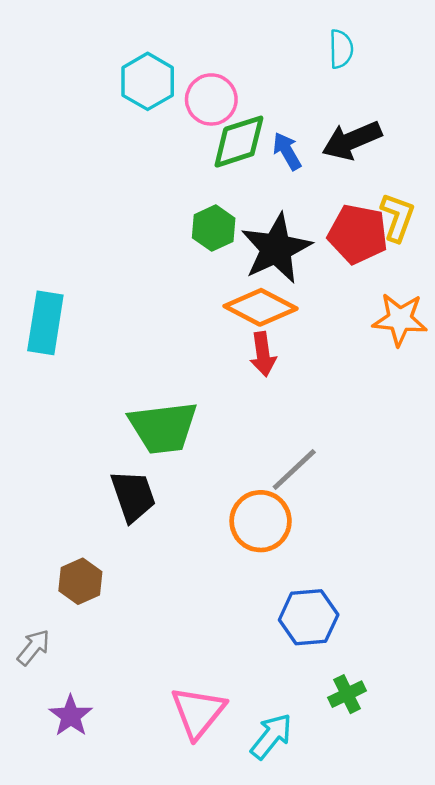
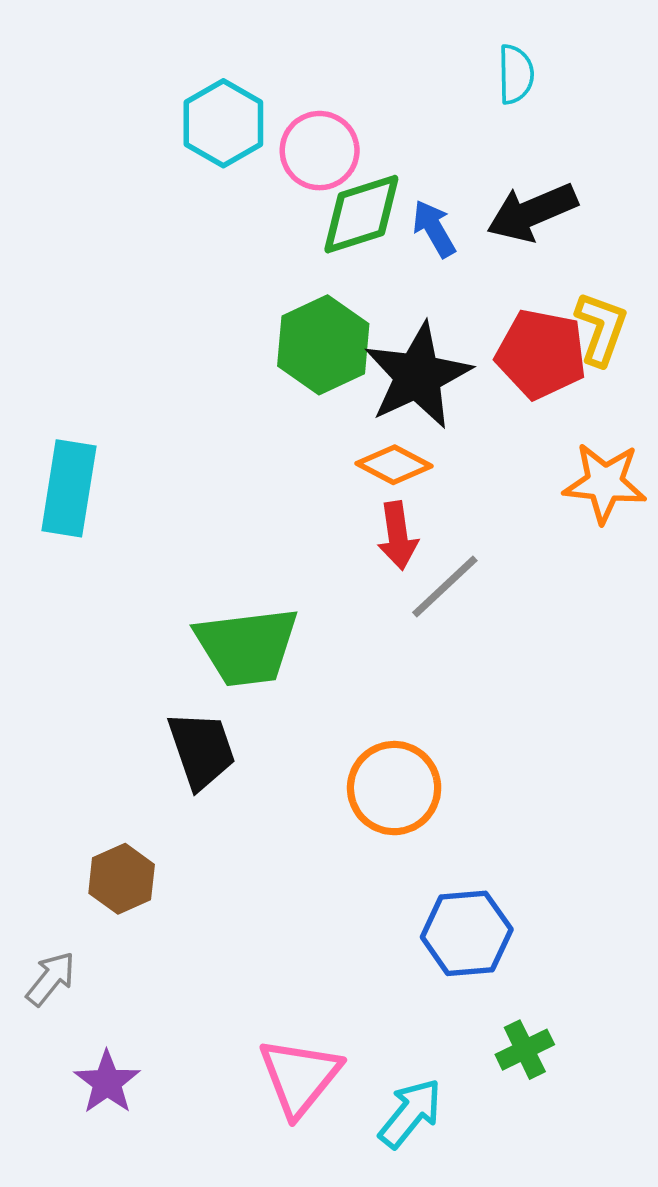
green hexagon: (214, 228) -> (323, 345), size x1.4
orange diamond: (261, 307) -> (394, 465), size x0.7
gray line: (294, 470) -> (445, 586), moved

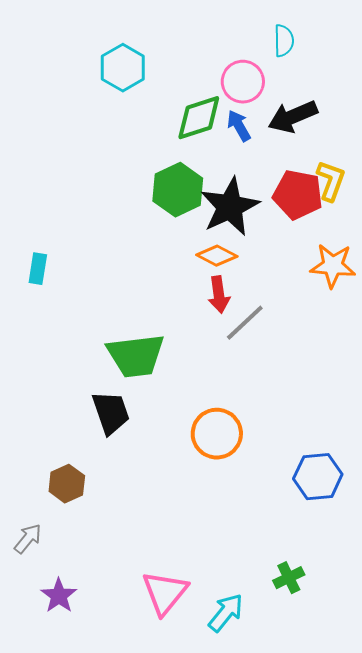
pink circle: (320, 151) -> (243, 82), moved
cyan rectangle: (69, 488) -> (38, 269), size x0.6
blue hexagon: (467, 933) -> (318, 477), moved

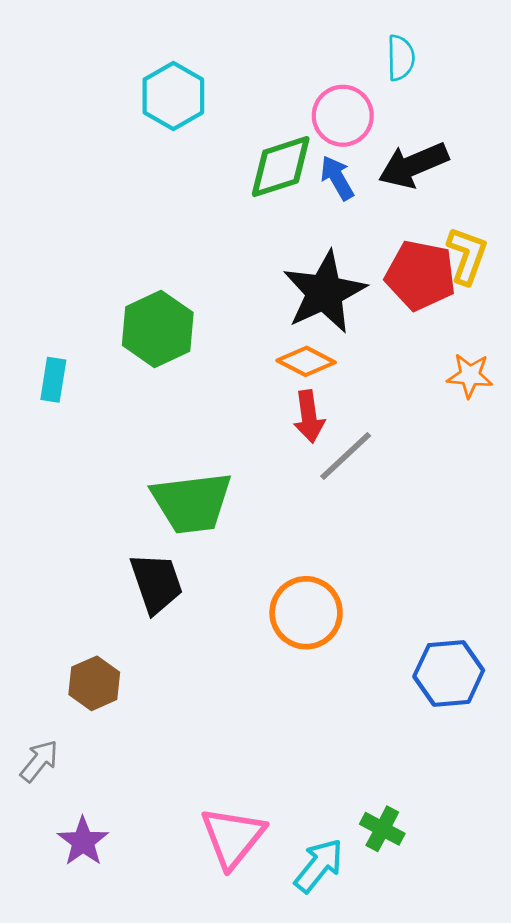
green hexagon: (178, 190) -> (158, 329), moved
orange star: (333, 266) -> (470, 376), size x0.7
green cross: (289, 578) -> (382, 829), moved, turned -36

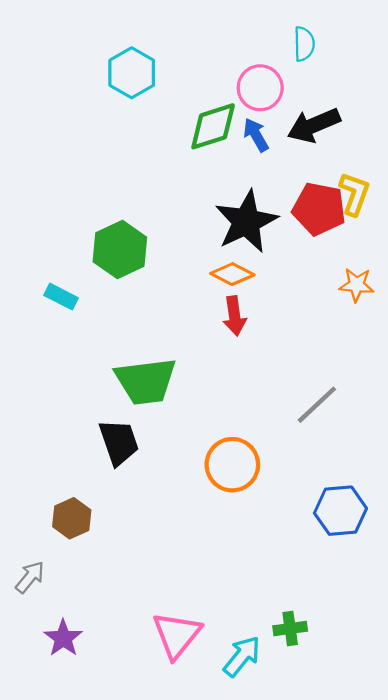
cyan rectangle: (53, 380) -> (61, 297), moved, turned -72
gray line: (346, 456) -> (317, 405), moved
green cross: (382, 829) -> (290, 628), turned -36

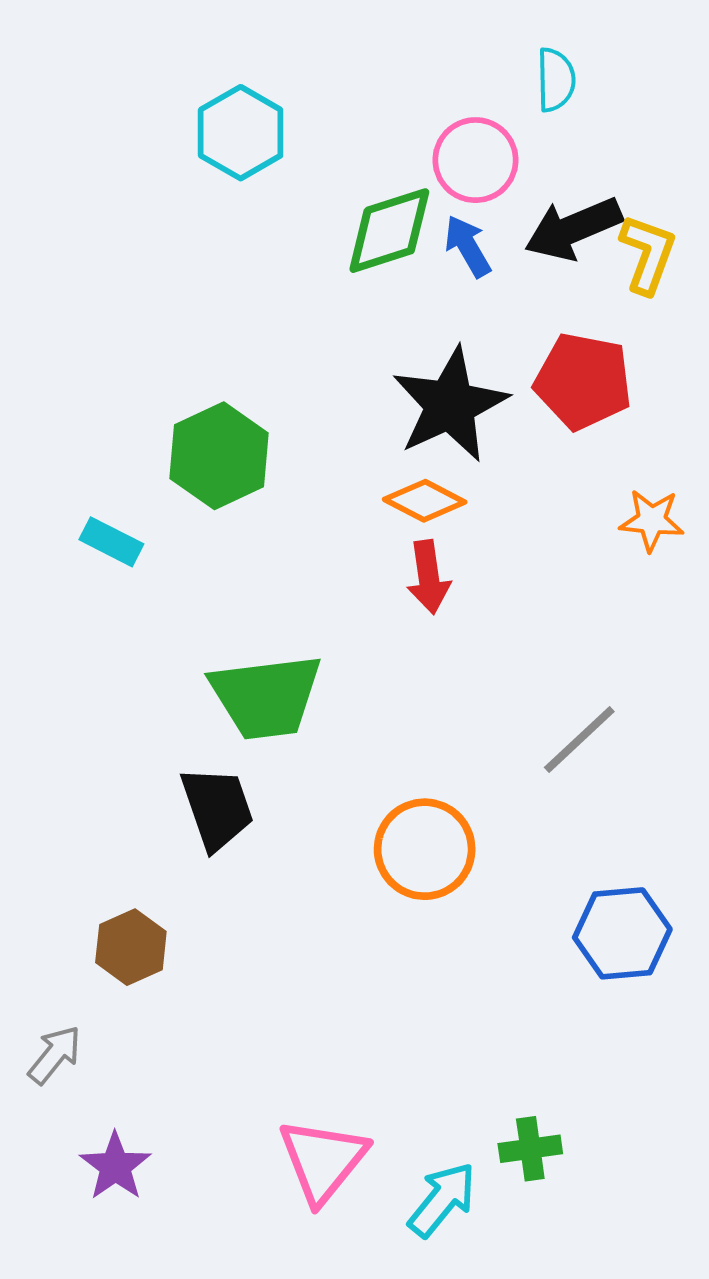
yellow L-shape: (354, 194) -> (648, 254), moved

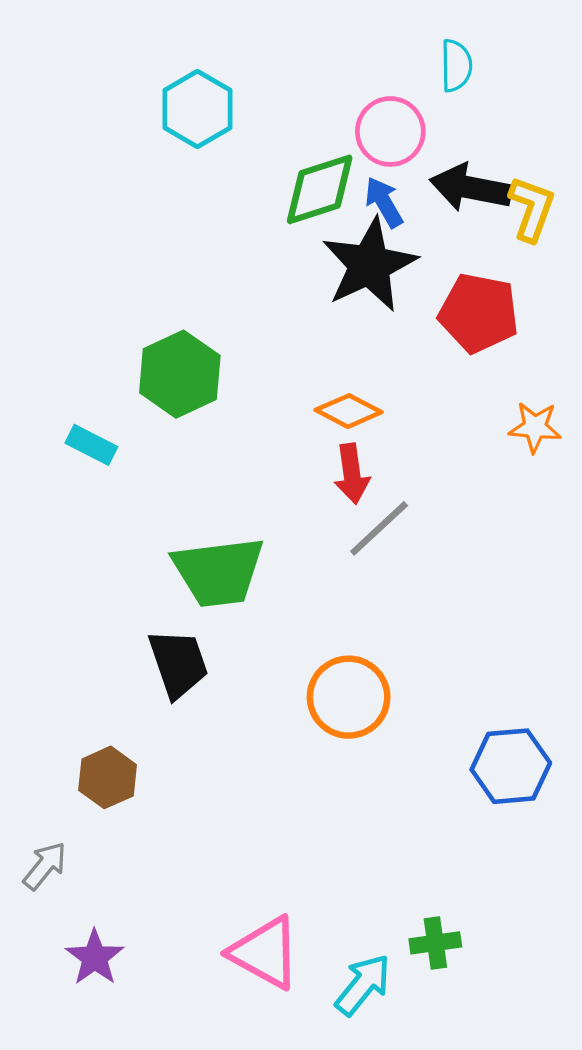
black arrow: (573, 229) -> (471, 188), turned 34
black star: (450, 405) -> (369, 265), moved
gray line: (579, 740) -> (379, 528), moved
pink triangle: (323, 1160) -> (265, 953), turned -40

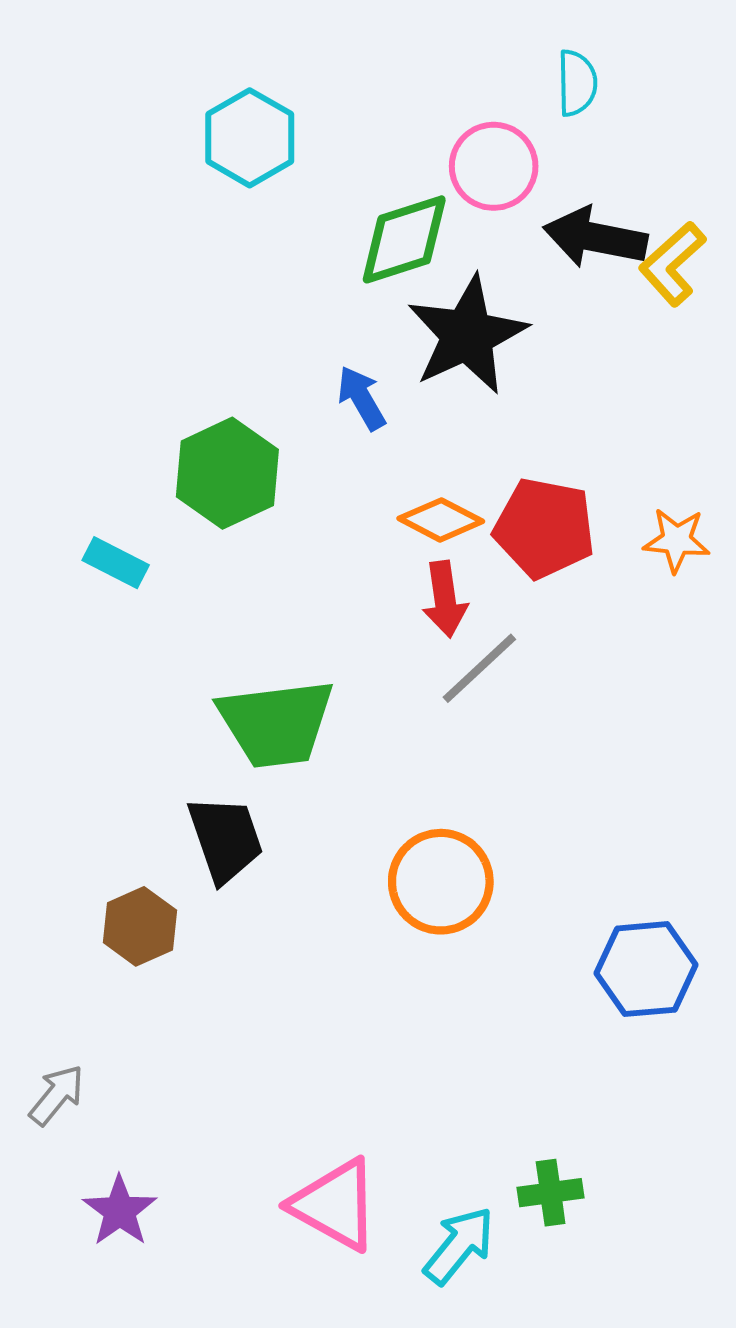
blue arrow: (384, 202) -> (362, 398), moved
yellow L-shape: (532, 209) -> (672, 264), turned -152
red pentagon: (479, 313) -> (544, 528), moved
brown hexagon: (108, 777) -> (140, 926), moved

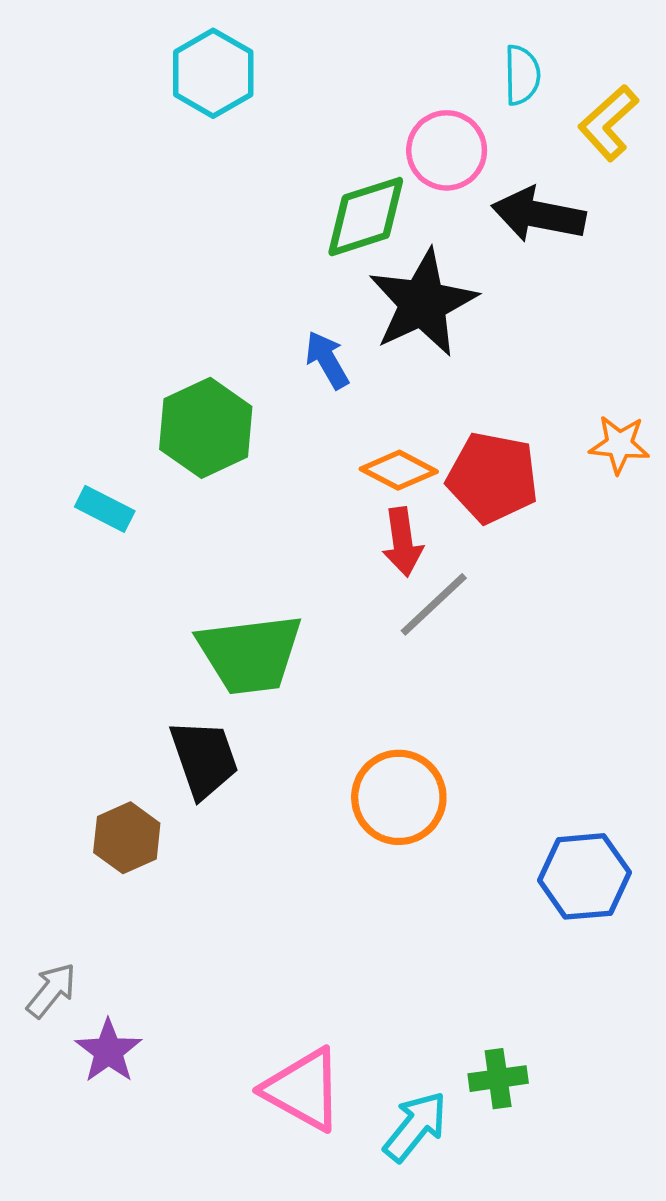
cyan hexagon: (250, 138) -> (213, 73), moved
yellow L-shape: (672, 264) -> (608, 123), moved
orange star: (677, 540) -> (619, 444), moved
purple star: (120, 1211) -> (108, 1051), moved

